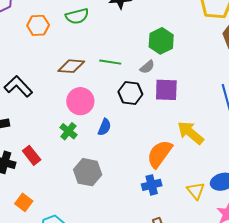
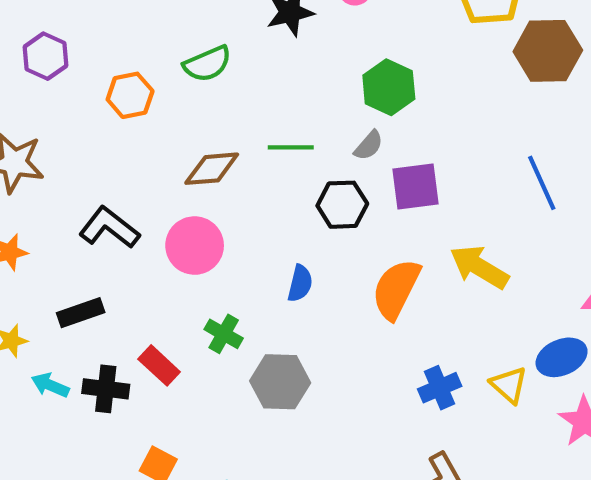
pink circle: (80, 101) -> (195, 246), moved
green cross: (68, 131) -> (224, 334), moved
orange semicircle: (160, 154) -> (396, 289), moved
blue cross: (152, 185) -> (440, 388), moved

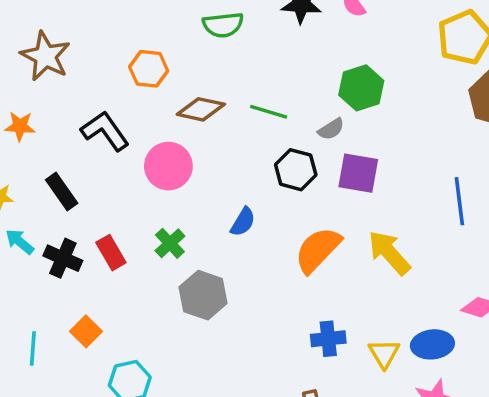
orange hexagon: (130, 95) -> (149, 69), moved
black rectangle: (81, 313) -> (62, 191), turned 57

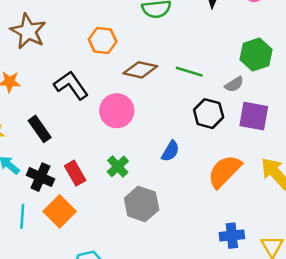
orange square: (86, 331) -> (60, 211), moved, size x1.4
cyan line: (33, 349) -> (22, 216), moved

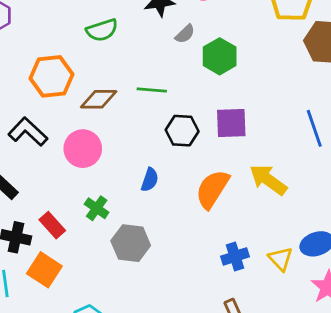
orange hexagon: (103, 41) -> (52, 76), size x1.4
gray semicircle: (234, 84) -> (185, 34), moved

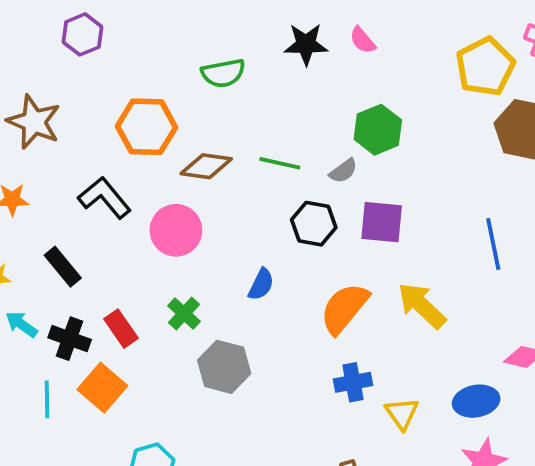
gray semicircle: (185, 34) -> (343, 171), moved
blue cross: (235, 256) -> (353, 382), moved
yellow triangle: (281, 259) -> (402, 413), moved

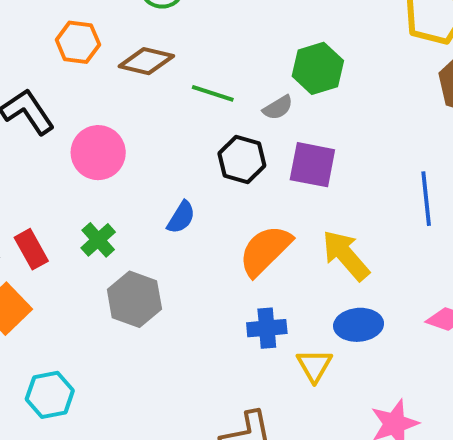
orange hexagon: (147, 127) -> (78, 42), size x0.7
brown diamond: (206, 166) -> (146, 61), moved
blue ellipse: (476, 401) -> (359, 325), moved

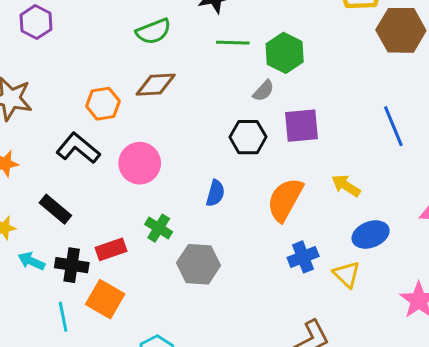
orange hexagon: (78, 42) -> (103, 104), moved
green line: (213, 93) -> (233, 43), moved
red rectangle: (31, 249) -> (111, 249), turned -64
yellow arrow: (346, 255) -> (346, 186), size x0.7

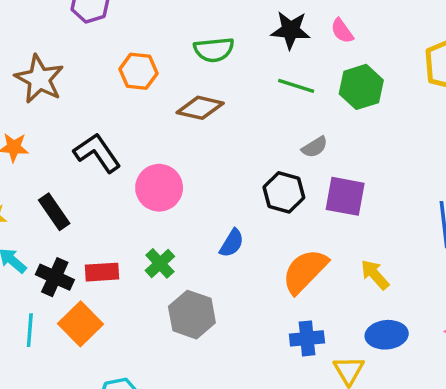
green hexagon: (285, 53) -> (361, 87), moved
orange hexagon: (103, 104) -> (138, 71), moved

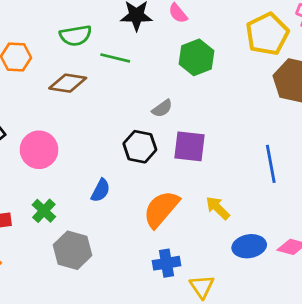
green line: (296, 86) -> (115, 58), moved
blue ellipse: (387, 335) -> (249, 246), moved

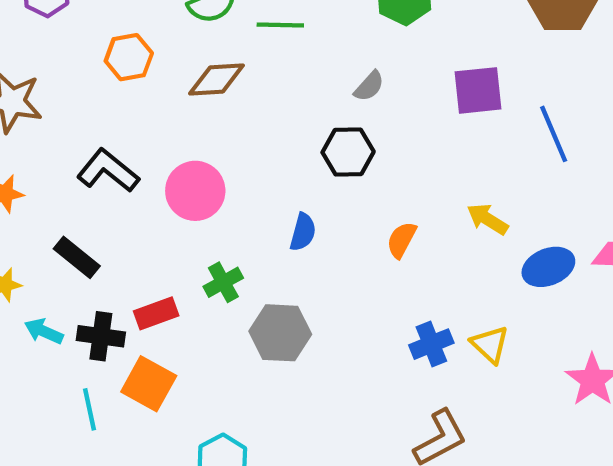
purple square: (189, 146) -> (478, 90), moved
orange semicircle: (161, 209) -> (402, 240), size x0.6
green cross: (44, 211) -> (223, 282), turned 30
blue cross: (167, 263) -> (431, 344), moved

